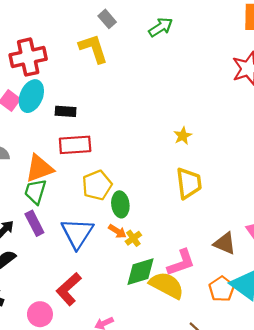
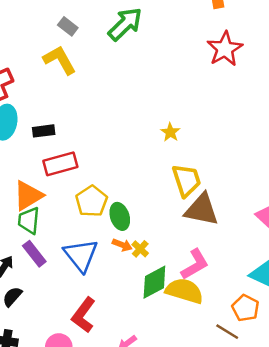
green arrow: (161, 27) -> (125, 24), size x1.4
brown triangle: (225, 243) -> (202, 210), moved, size x1.4
orange pentagon: (222, 289) -> (245, 308), moved

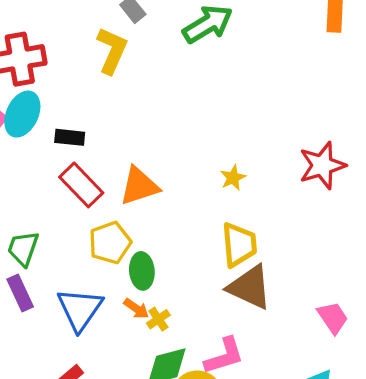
red star: (225, 49) -> (322, 165), moved
yellow L-shape: (60, 60) -> (112, 50), turned 40
red rectangle: (60, 164) -> (81, 185), turned 48
orange triangle: (28, 196) -> (139, 186), moved

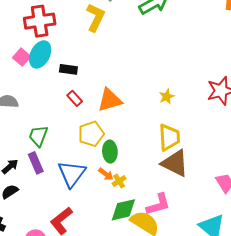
red rectangle: (81, 185) -> (75, 98), size x0.6

